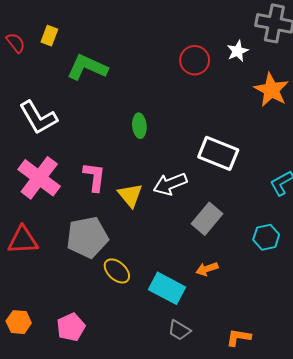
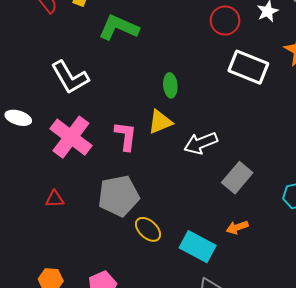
white rectangle: (218, 153) -> (248, 67), moved
yellow triangle: (130, 195) -> (160, 122), moved, turned 48
red triangle: (23, 240) -> (55, 199), size x0.6

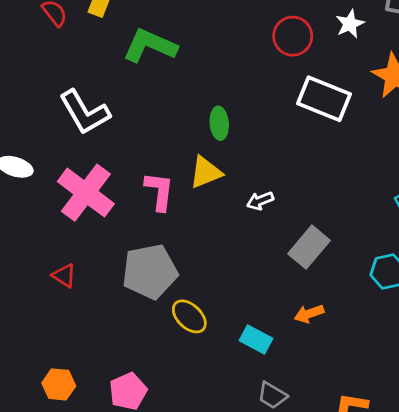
white arrow: (201, 143) -> (260, 201), size x0.6
red triangle: (55, 199) -> (64, 276), turned 36
cyan rectangle: (198, 247) -> (256, 340), size x0.7

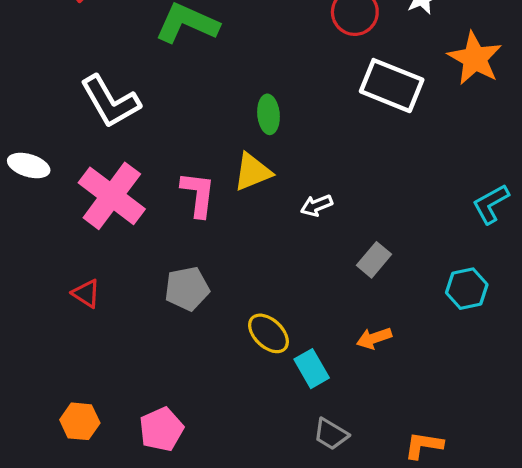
gray rectangle: (309, 247) -> (374, 260), size x0.7
gray pentagon: (150, 272) -> (187, 289), size x0.7
yellow ellipse: (189, 316) -> (268, 333), moved
cyan rectangle: (256, 340) -> (312, 369), turned 32

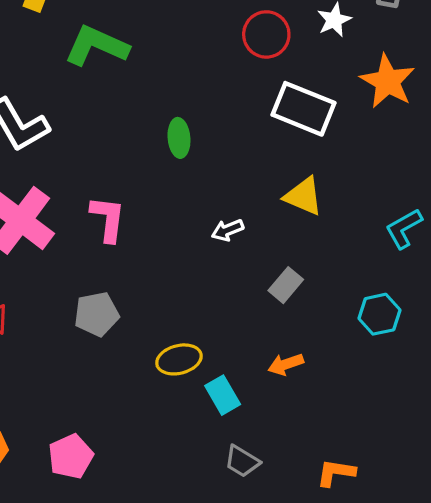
yellow triangle: (253, 172) -> (303, 196), moved, turned 45
yellow ellipse: (268, 333) -> (179, 359), turned -57

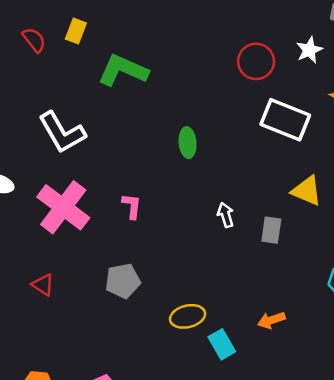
yellow triangle: (303, 196) -> (307, 191), moved
pink L-shape: (108, 219) -> (132, 206), size x0.7
white arrow: (227, 230) -> (226, 215), turned 95
gray rectangle: (286, 285) -> (271, 230), moved, turned -32

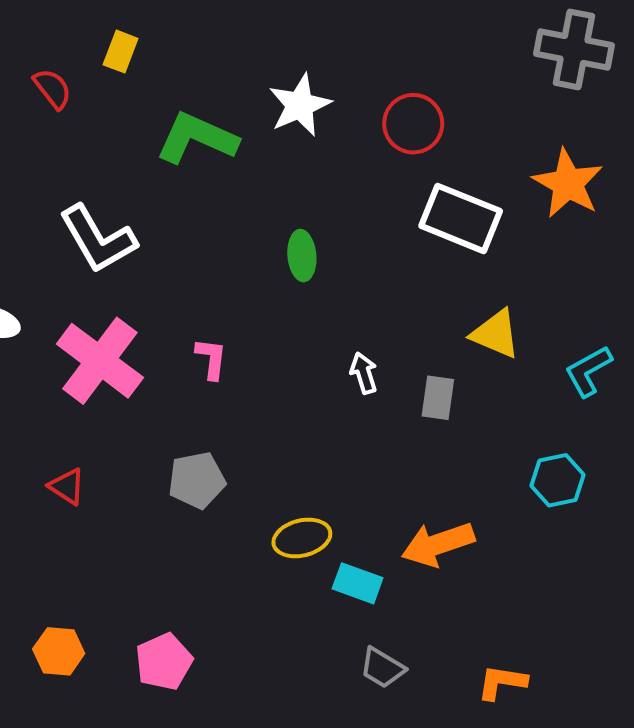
yellow rectangle: (76, 31) -> (121, 52), moved
white star: (309, 50) -> (300, 105), moved, size x1.4
orange arrow: (271, 320) -> (438, 544), size x1.6
cyan rectangle: (222, 344) -> (358, 583), turned -40

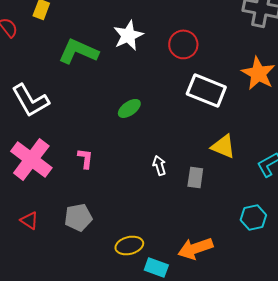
green ellipse: (302, 256) -> (129, 108), turned 60
red triangle: (67, 486) -> (29, 220), moved

